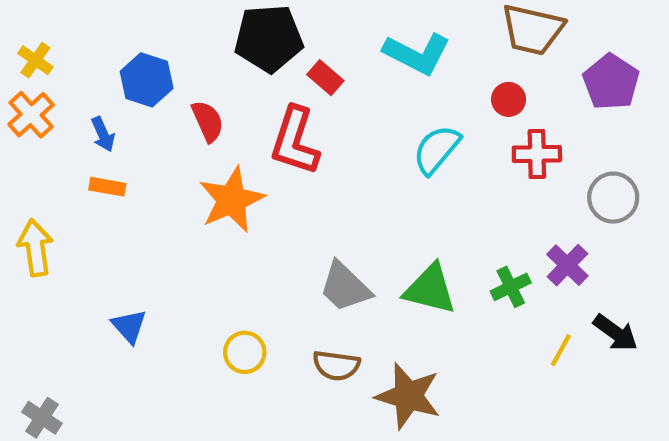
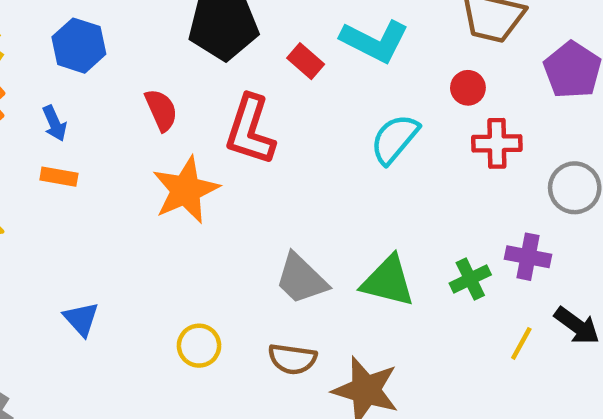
red rectangle: (325, 78) -> (306, 61), moved
blue hexagon: (147, 80) -> (79, 46), moved
purple cross: (567, 265) -> (528, 257), turned -33

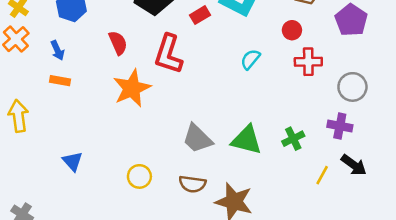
red rectangle: (306, 61) -> (200, 15), turned -72
cyan semicircle: (395, 139) -> (250, 59), size x0.7
purple cross: (528, 257) -> (340, 126), moved

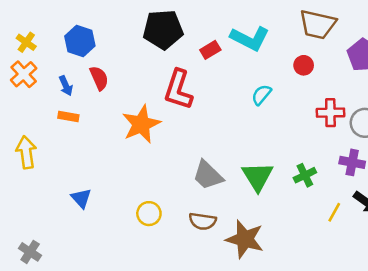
red semicircle: (118, 43) -> (99, 78), moved
red cross: (308, 62) -> (330, 113), moved
green triangle: (247, 140) -> (258, 176), turned 44

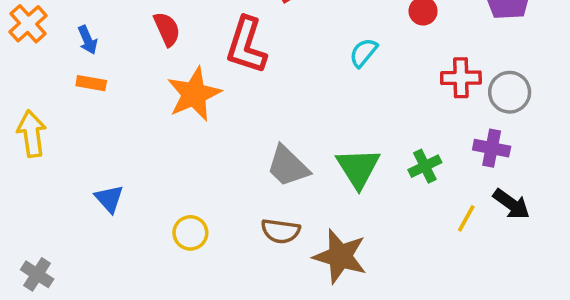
red semicircle: (99, 78) -> (167, 29), moved
yellow circle: (149, 214) -> (190, 233), moved

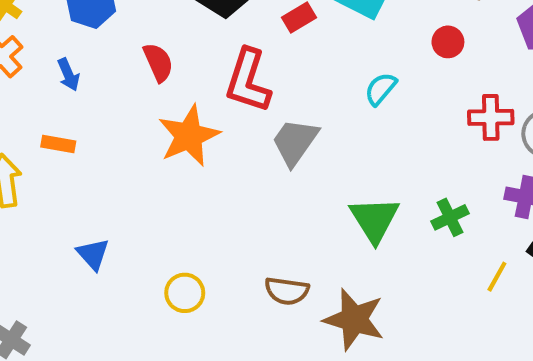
orange rectangle: (91, 83) -> (58, 144), moved
gray trapezoid: (288, 166) -> (295, 142), moved, turned 81

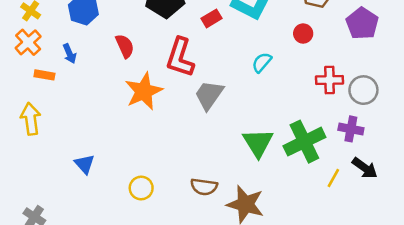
orange rectangle: (58, 144) -> (44, 75), moved
green cross: (450, 217) -> (304, 142), size x1.8

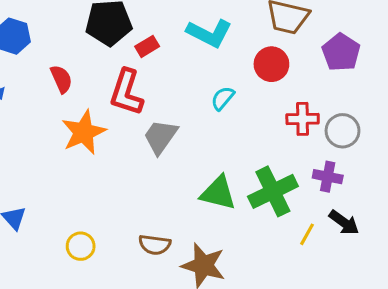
red rectangle: (211, 18) -> (147, 46), moved
red circle: (303, 34) -> (271, 64), size x1.5
green triangle: (258, 143) -> (218, 193), turned -44

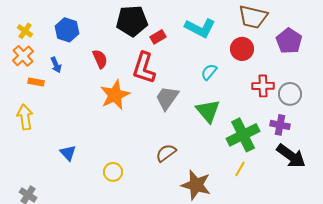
green triangle: (218, 193) -> (208, 111), moved, turned 36
black arrow: (344, 223) -> (291, 156), size x1.4
yellow line: (307, 234) -> (240, 169), moved
brown semicircle: (155, 245) -> (166, 153), moved, turned 135

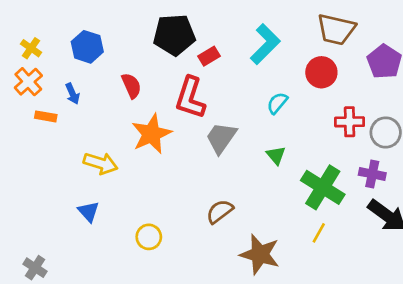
cyan L-shape: (200, 28) -> (265, 44), turned -72
green triangle: (208, 111) -> (276, 155), size x0.6
yellow arrow: (25, 117) -> (101, 163), moved, turned 115
green cross: (243, 135) -> (323, 187), turned -32

